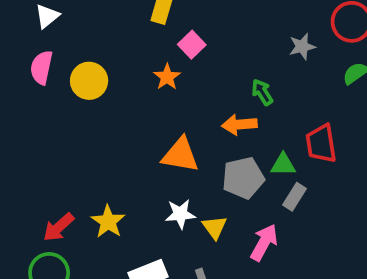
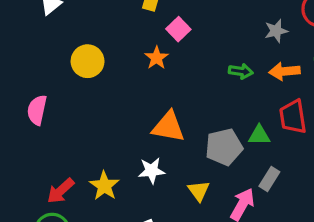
pink semicircle: (41, 67) -> (37, 110), moved
green arrow: (262, 92) -> (241, 71), turned 130
orange arrow: (239, 125) -> (284, 71), moved
gray rectangle: (294, 197) -> (269, 179), moved
white star: (180, 214) -> (151, 171), moved

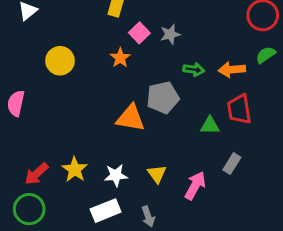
gray star: (276, 31) -> (170, 34), moved
gray pentagon: (224, 147) -> (163, 97), moved
white star: (151, 171) -> (116, 175), moved
gray rectangle: (269, 179) -> (232, 164), moved

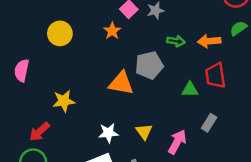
yellow star: (75, 169) -> (64, 101), moved, turned 30

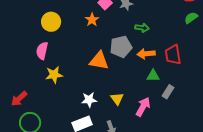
orange arrow: (209, 41) -> (146, 54), moved
pink semicircle: (22, 70) -> (42, 51), moved
green triangle: (190, 90) -> (153, 76), moved
red arrow: (40, 132) -> (19, 99), moved

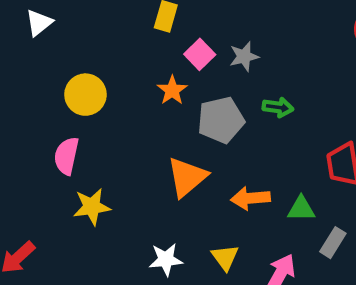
gray pentagon: (121, 47) -> (221, 120), moved
orange arrow: (146, 54) -> (250, 198), moved
orange triangle: (99, 61) -> (187, 177), turned -50

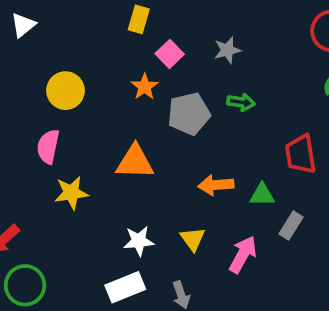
gray star: (244, 57) -> (227, 50), moved
orange triangle: (187, 177) -> (135, 162), moved, turned 42

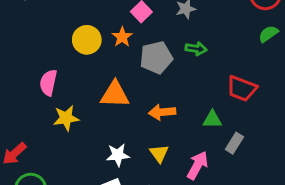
yellow circle: (66, 91) -> (87, 40), moved
red trapezoid: (301, 154) -> (242, 89), turned -60
orange arrow: (216, 185) -> (162, 112), moved

